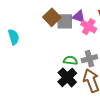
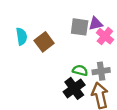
brown square: (52, 17) -> (44, 42), moved
purple triangle: (79, 17) -> (96, 24), turned -40

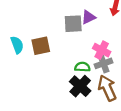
pink cross: (105, 36) -> (102, 50), moved
brown square: (44, 42) -> (41, 46), turned 36

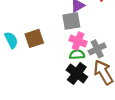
gray square: (73, 24) -> (71, 21), moved
pink cross: (102, 50) -> (78, 41), moved

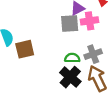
brown square: (34, 38) -> (25, 49), moved
pink cross: (78, 41) -> (90, 21), moved, turned -35

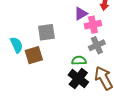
gray square: (70, 24) -> (46, 32), moved
gray cross: (93, 54) -> (97, 45), moved

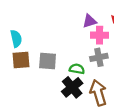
gray square: (46, 32) -> (48, 61), moved
brown square: (34, 55) -> (21, 60), moved

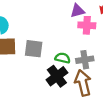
gray cross: (99, 57) -> (85, 60), moved

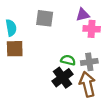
gray square: (34, 49) -> (45, 18), moved

